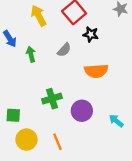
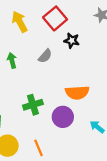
orange semicircle: (96, 71) -> (77, 93), moved

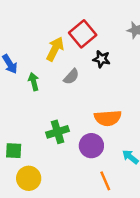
yellow arrow: (20, 22) -> (55, 49), moved, turned 55
orange line: (38, 148) -> (105, 181), moved

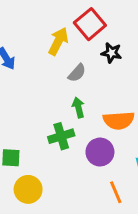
green arrow: (34, 82) -> (78, 107), moved

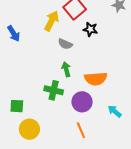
gray semicircle: (77, 73) -> (65, 44), turned 72
green cross: (61, 136) -> (54, 90), turned 30
orange line: (116, 192) -> (81, 130), moved

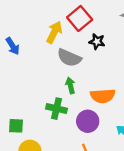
gray semicircle: (65, 44) -> (69, 58), size x1.5

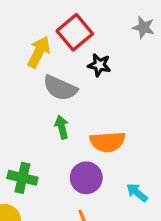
green cross: (56, 109) -> (22, 178), moved

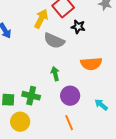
green arrow: (62, 127) -> (55, 74), moved
orange semicircle: (108, 142) -> (91, 64), moved

